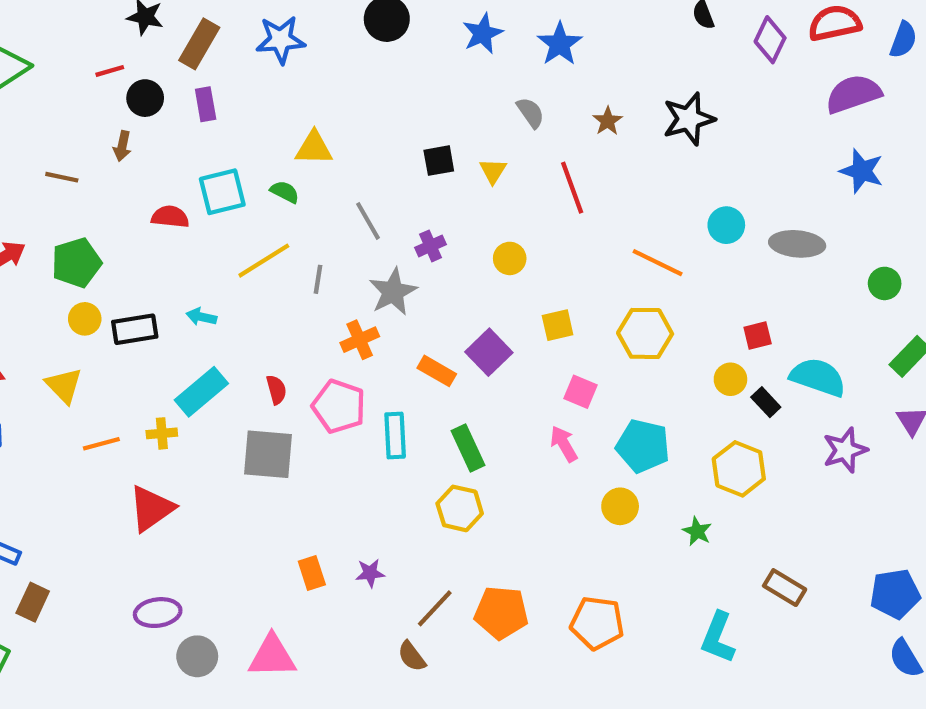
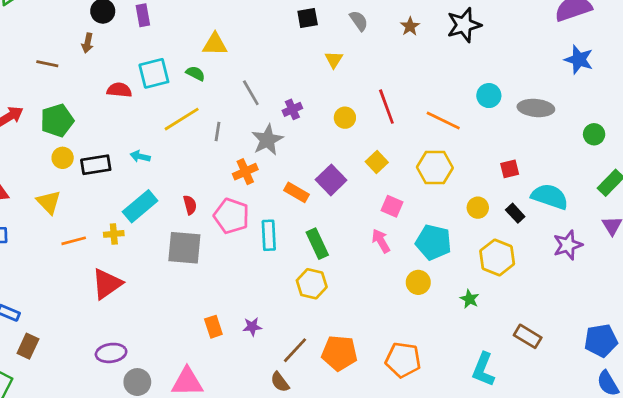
black square: (439, 161) -> (308, 18), moved
red line: (572, 188) -> (386, 107), moved
yellow square: (558, 325) -> (377, 162), turned -30
yellow circle: (730, 379) -> (478, 208), moved

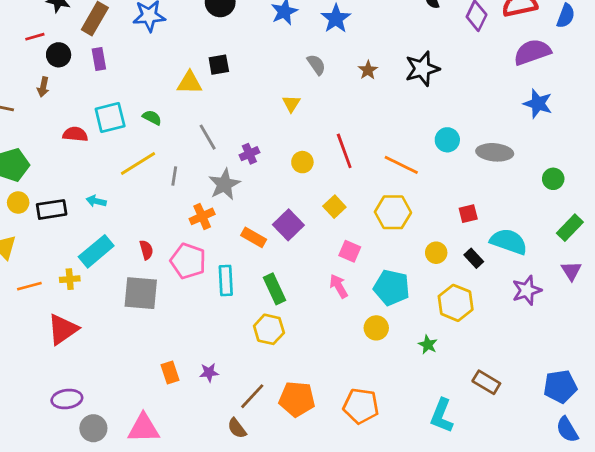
black square: (308, 18) -> (219, 65), moved
yellow triangle: (215, 44) -> (190, 83), moved

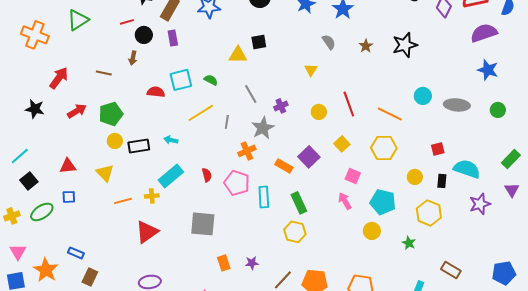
green circle: (553, 179) -> (498, 110), moved
black rectangle: (474, 258) -> (442, 181), turned 48
gray square: (141, 293) -> (203, 224), moved

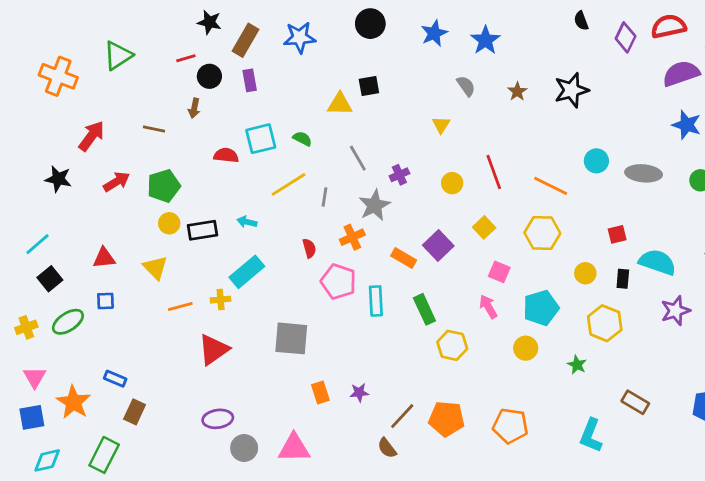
red semicircle: (207, 175) -> (309, 248), moved
cyan pentagon: (383, 202) -> (541, 308), turned -30
yellow hexagon: (295, 232) -> (452, 345), moved

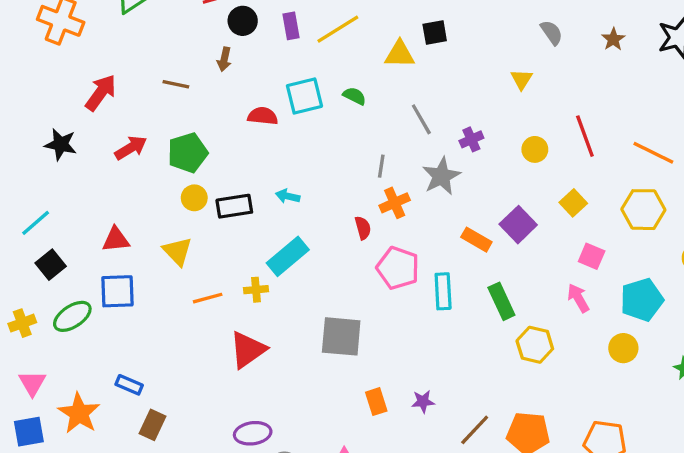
yellow line: (288, 184) -> (338, 29), moved
orange cross: (352, 237) -> (395, 203), moved
blue square: (105, 301) -> (117, 291), size x1.6

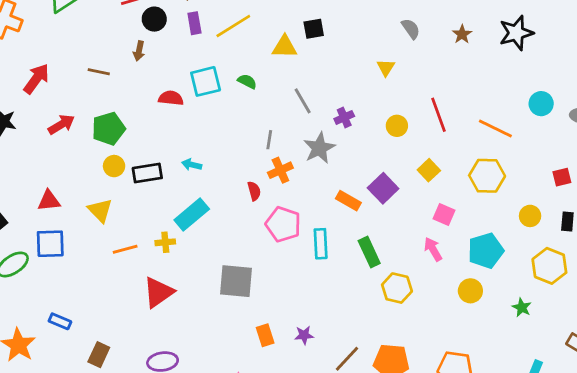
brown rectangle: (152, 425) -> (99, 355), moved

